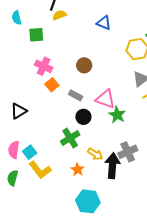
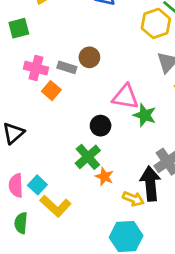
gray rectangle: (76, 95) -> (67, 67), moved
yellow arrow: (95, 154) -> (133, 199), moved
orange star: (78, 170) -> (104, 177), moved

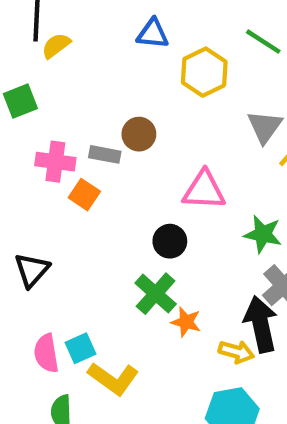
yellow hexagon: (156, 23) -> (204, 72), moved
green star: (145, 115) -> (263, 234), moved
cyan square: (37, 185) -> (80, 348), turned 30

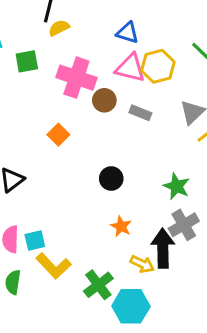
gray rectangle: (105, 154) -> (140, 113), moved
pink cross: (55, 162) -> (76, 78), moved, size x1.4
pink triangle: (204, 190) -> (130, 68), moved
green cross: (156, 294) -> (98, 285), moved
orange star: (186, 322) -> (121, 226), moved

